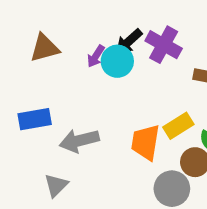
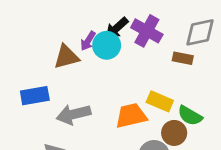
brown triangle: (44, 48) -> (66, 57), moved
yellow rectangle: (178, 126) -> (160, 101), turned 55
orange trapezoid: (145, 142) -> (131, 116), turned 68

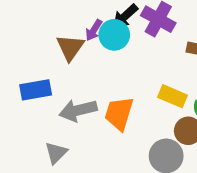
brown triangle: (66, 57) -> (70, 47), turned -40
orange trapezoid: (131, 116) -> (119, 113), moved, turned -60

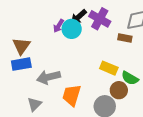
brown triangle: (70, 47) -> (21, 46), moved
orange trapezoid: (119, 113) -> (72, 95), moved

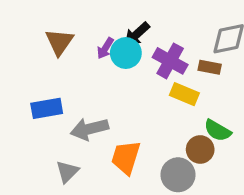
purple cross: (100, 19) -> (170, 61), moved
brown triangle: (21, 46) -> (59, 42), moved
yellow rectangle: (109, 68) -> (184, 94), moved

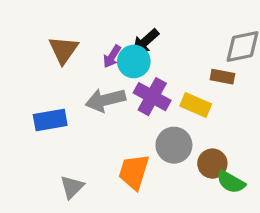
purple cross: (170, 61) -> (152, 97), moved
gray arrow: (89, 129) -> (105, 100), moved
green semicircle: (218, 131) -> (231, 182), moved
gray circle: (178, 175) -> (174, 145), moved

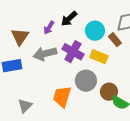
brown triangle: (64, 50) -> (20, 37), moved
cyan circle: (134, 62) -> (95, 31), moved
brown rectangle: (222, 77) -> (115, 40), turned 40

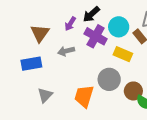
purple cross: (73, 52) -> (96, 36), moved
gray arrow: (45, 54) -> (66, 51), size x0.7
gray triangle: (25, 106) -> (45, 95), moved

